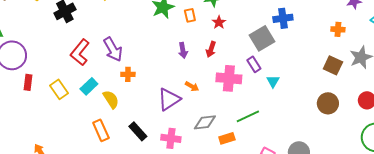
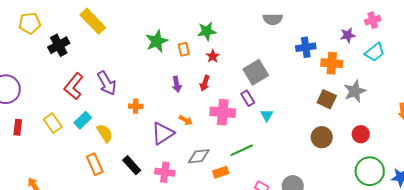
blue cross: (283, 18) -> (306, 47), moved
orange cross: (338, 29) -> (332, 63), size x1.5
orange cross: (128, 74) -> (136, 106), moved
red rectangle: (28, 82) -> (18, 127), moved

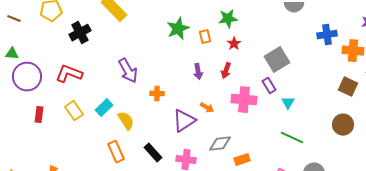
red L-shape: (74, 86) -> (69, 74), moved, turned 72
green line: (242, 150) -> (292, 138), moved, turned 50

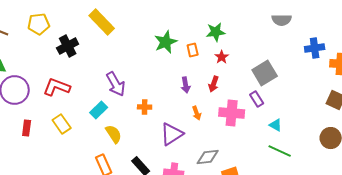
cyan triangle: (288, 103) -> (276, 125), moved, turned -32
cyan rectangle: (104, 108) -> (99, 110), moved
orange arrow: (207, 108) -> (197, 113), moved, turned 40

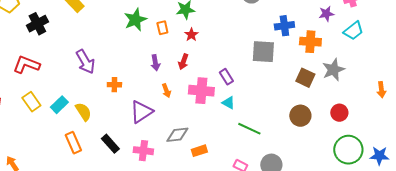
gray square: (265, 73) -> (263, 52), moved, turned 35
cyan rectangle: (99, 110) -> (59, 105), moved
cyan triangle: (276, 125) -> (228, 103), moved

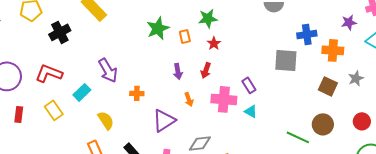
gray star: (333, 70) -> (356, 78), size x0.7
cyan rectangle: (59, 105) -> (82, 92), moved
green line: (249, 129) -> (298, 137), moved

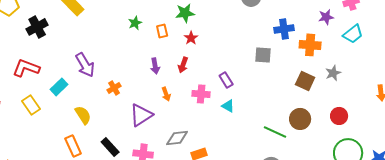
green star: (158, 28) -> (135, 23), size x0.6
gray square: (286, 60) -> (263, 55), size x0.7
orange cross: (137, 93) -> (114, 88), turned -32
pink cross: (224, 99) -> (201, 94), size x0.7

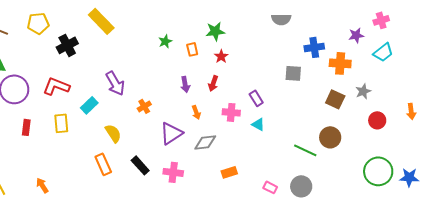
yellow rectangle: (31, 105) -> (61, 123), turned 30
red circle: (339, 116) -> (377, 120), moved
gray diamond: (177, 138) -> (205, 142), moved

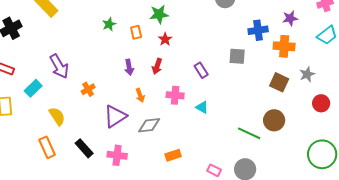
purple star: (356, 35) -> (290, 18), moved
purple rectangle: (256, 98) -> (201, 70), moved

